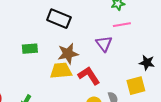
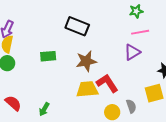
purple triangle: (104, 44) -> (132, 52), moved, turned 36
yellow trapezoid: (61, 71) -> (87, 89), moved

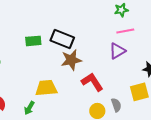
black rectangle: (77, 26) -> (62, 39), moved
green rectangle: (48, 56) -> (33, 41), moved
yellow trapezoid: (87, 89) -> (46, 88), moved

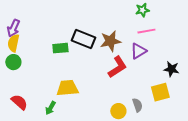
green rectangle: (33, 41) -> (60, 48), moved
brown star: (71, 60) -> (110, 41), moved
red L-shape: (92, 82) -> (117, 67), moved, turned 90

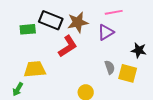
red L-shape: (117, 67) -> (68, 46), moved
yellow square: (160, 92) -> (128, 73), turned 30
gray semicircle: (137, 105) -> (110, 67), moved

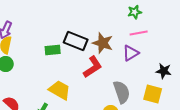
brown star: (78, 22) -> (103, 43), turned 30
gray semicircle: (110, 67) -> (122, 92), moved, size x1.6
yellow trapezoid: (35, 69) -> (60, 90), turned 35

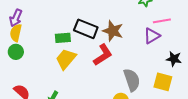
pink line: (139, 33) -> (162, 21), moved
purple triangle: (131, 53) -> (152, 36), moved
yellow trapezoid: (60, 90) -> (66, 59), moved, turned -80

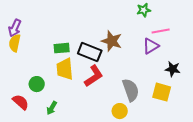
black rectangle: (86, 29) -> (90, 52), moved
green circle: (16, 52) -> (37, 84), moved
red L-shape: (103, 55) -> (94, 76), moved
yellow trapezoid: (66, 59) -> (65, 69), turned -45

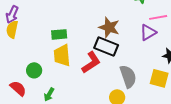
black rectangle: (90, 52) -> (106, 46), moved

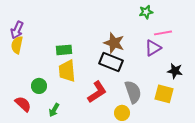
red L-shape: (91, 62) -> (97, 92), moved

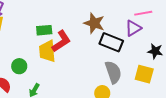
black rectangle: (111, 62) -> (111, 42), moved
red L-shape: (97, 92) -> (61, 41), moved

